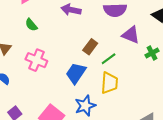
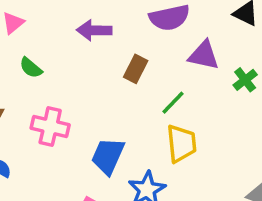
brown rectangle: (90, 47) -> (136, 69), moved
blue trapezoid: (76, 73) -> (108, 156), moved

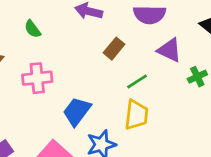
pink cross: (50, 126) -> (37, 78), turned -32

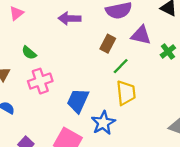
green semicircle: (33, 29) -> (29, 53), moved
brown rectangle: (114, 49) -> (108, 44), moved

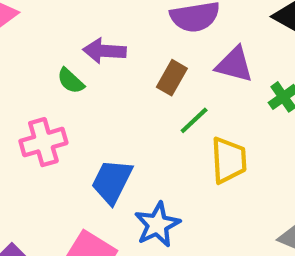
purple arrow: (69, 18) -> (104, 51), moved
green semicircle: (29, 53) -> (71, 81), moved
yellow trapezoid: (126, 93) -> (229, 160), moved

